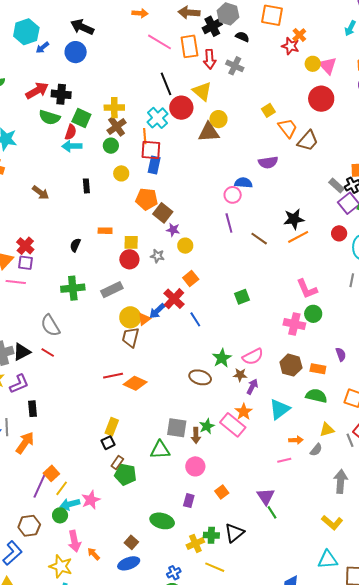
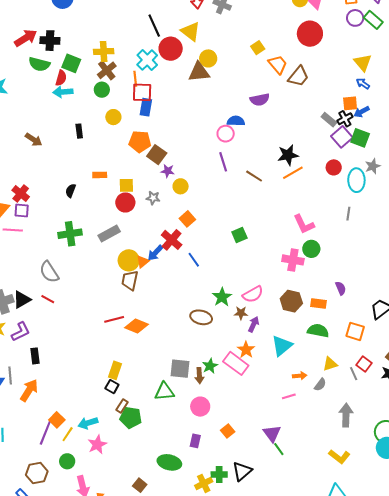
black square: (108, 443) -> (112, 387), turned -32
cyan arrow: (70, 504) -> (88, 423), moved

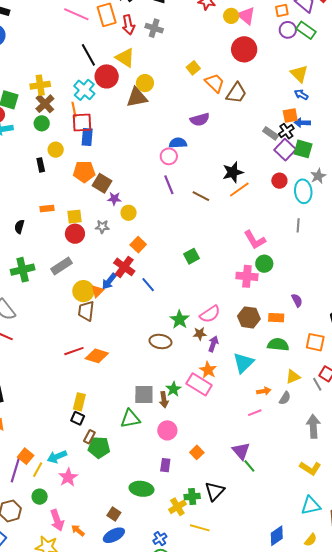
blue arrow: (362, 112) -> (302, 123), turned 35
black rectangle: (79, 131) -> (41, 165), moved

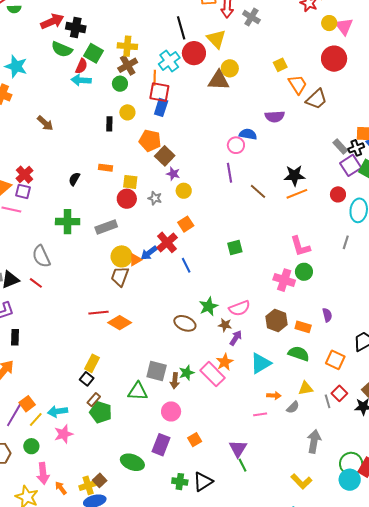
purple rectangle: (165, 465) -> (161, 445), size x1.5
yellow cross: (177, 507) -> (88, 485), moved

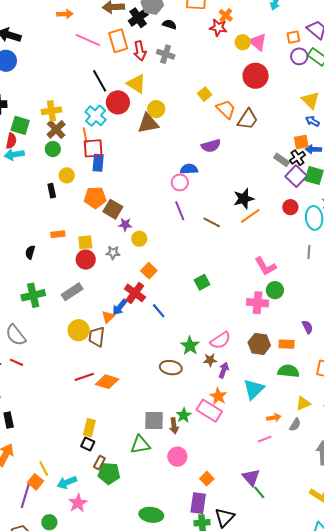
yellow circle: (122, 256) -> (79, 330), moved
yellow line: (36, 419) -> (44, 469), moved, turned -56
purple rectangle: (161, 445) -> (198, 503), moved

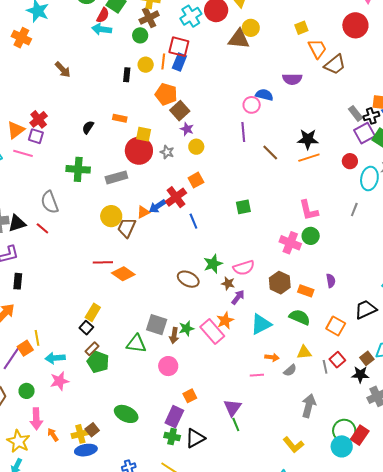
orange line: (85, 135) -> (163, 61), moved
red circle: (86, 260) -> (139, 151), size x1.4

